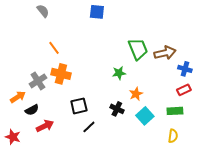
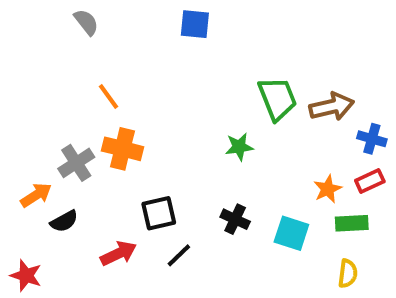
orange star: (136, 94) -> (328, 189), moved
cyan square: (145, 116) -> (291, 233), turned -30
red arrow: (45, 126) -> (118, 253), moved

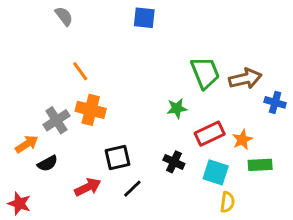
red rectangle: (370, 181) -> (210, 134), moved, size x1.4
yellow semicircle: (348, 274) -> (227, 202), moved

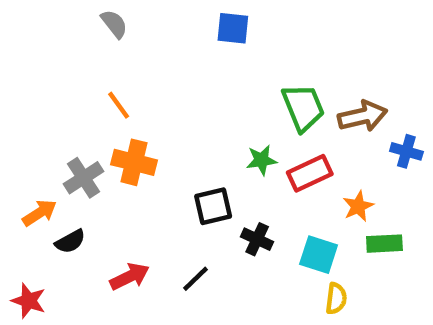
gray semicircle: (64, 16) -> (114, 24), moved
blue square: (144, 18) -> (233, 28), moved
red rectangle: (210, 134) -> (310, 173), moved
black square: (117, 157) -> (213, 206), moved

